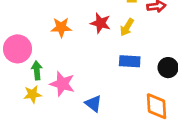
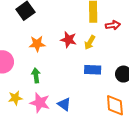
green arrow: (37, 70) -> (36, 75), moved
pink star: (62, 84) -> (40, 103), moved

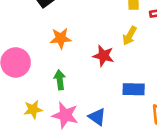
red star: (68, 40) -> (103, 56), moved
blue rectangle: (93, 70) -> (134, 89), moved

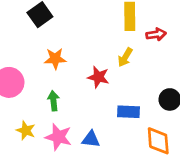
yellow star: (33, 109) -> (26, 130), turned 30
blue triangle: (97, 117) -> (91, 139), turned -30

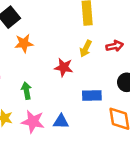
red arrow: (156, 34) -> (115, 46), moved
orange star: (55, 59) -> (24, 43), moved

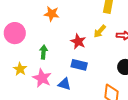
blue rectangle: (92, 95) -> (79, 65), moved

